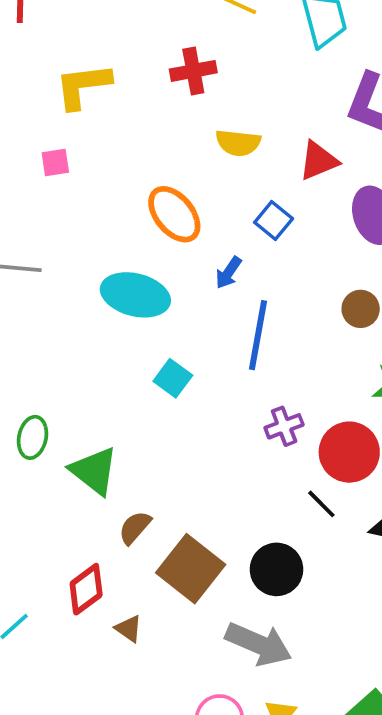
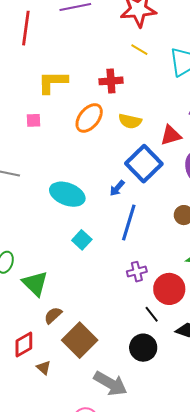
orange ellipse: (174, 214) -> (89, 118), moved, turned 72
blue square: (274, 220) -> (144, 164), size x1.8
black circle: (277, 569) -> (143, 348), moved

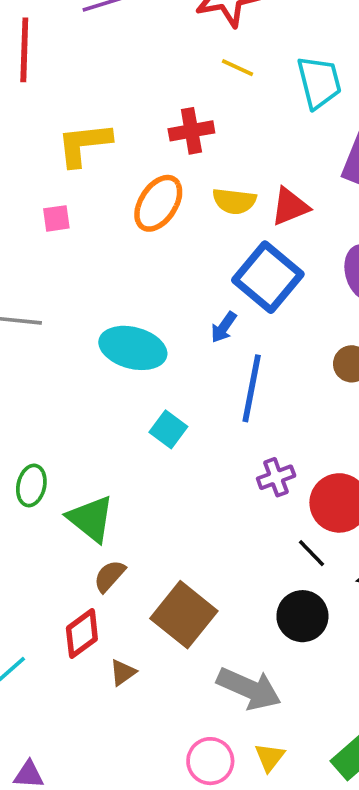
red triangle: (171, 135) -> (290, 207), moved
brown semicircle: (53, 315) -> (110, 576), moved
brown triangle: (44, 368) -> (123, 672), turned 49

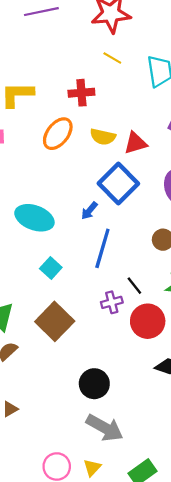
black line: (312, 553) -> (134, 286), moved
brown square: (184, 615) -> (55, 321), moved
black circle: (302, 616) -> (94, 384), moved
gray arrow: (249, 689) -> (105, 428), moved

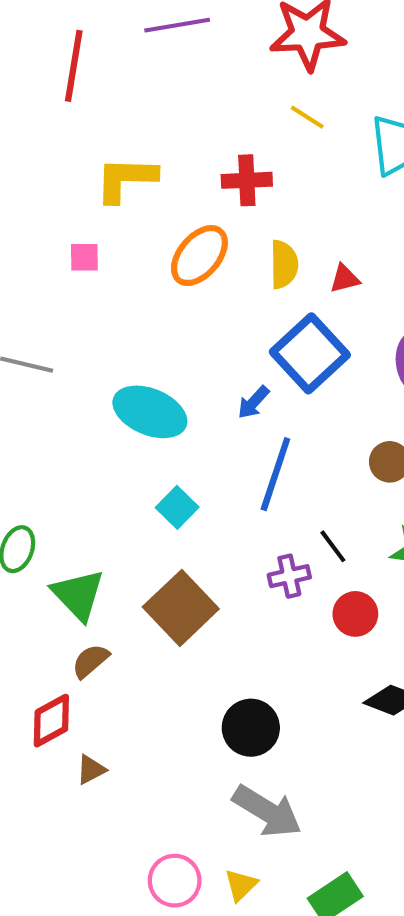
yellow semicircle: (103, 137) -> (284, 264), turned -105
red triangle: (135, 143) -> (345, 279), size x0.7
red circle: (148, 321) -> (355, 614), size x0.7

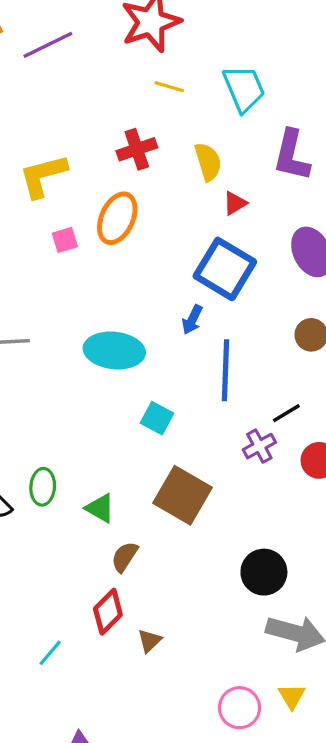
pink square: (84, 257) -> (65, 240), moved
yellow semicircle: (284, 264) -> (208, 162), moved
black line: (333, 546) -> (286, 413), turned -68
green triangle: (78, 595) -> (100, 508), size x0.7

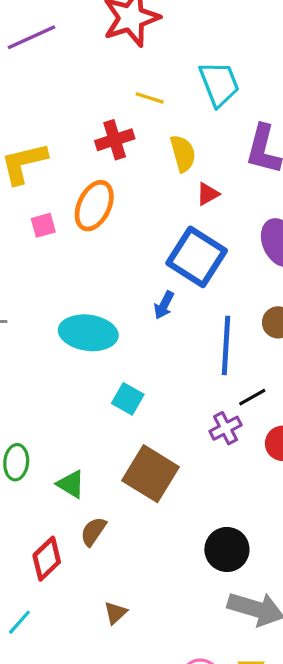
yellow line: (169, 87) -> (150, 98), moved
blue line: (226, 370) -> (226, 345), moved
red diamond: (108, 612) -> (47, 559), moved

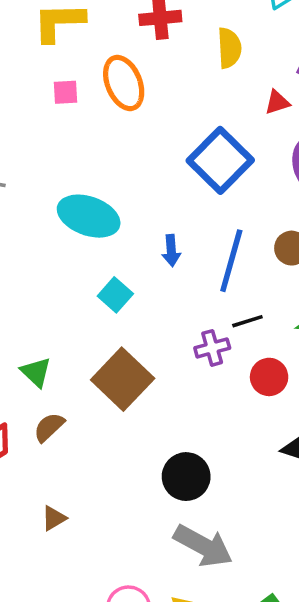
red triangle: (208, 194) -> (277, 102), moved
orange ellipse: (94, 206) -> (124, 83), turned -60
blue arrow: (164, 305) -> (171, 251), moved, turned -44

